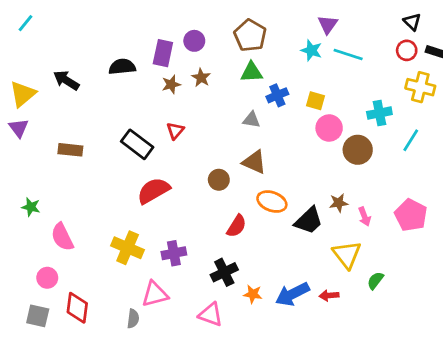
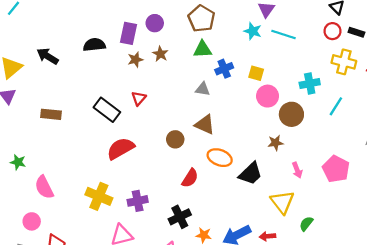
brown star: (339, 203) -> (276, 143), moved

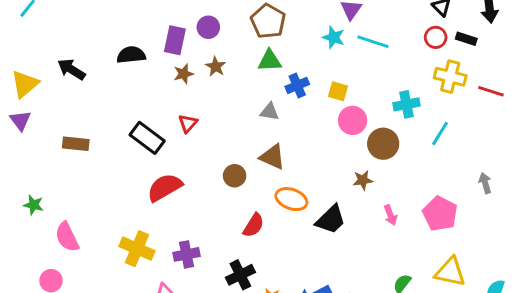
yellow triangle: (282, 202) -> (450, 272), moved, turned -40

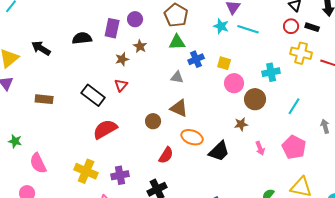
brown star: (184, 74) -> (122, 59), moved
cyan line: (440, 134) -> (294, 106), moved

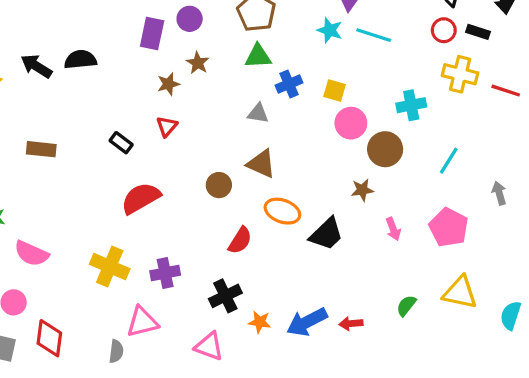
black semicircle: (82, 38) -> (80, 60), moved
black rectangle: (93, 95) -> (121, 143), size x0.6
pink semicircle: (38, 163) -> (31, 253), turned -40

